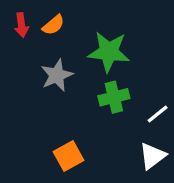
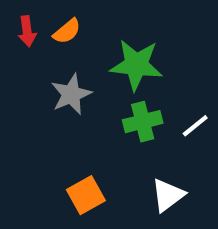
white line: (158, 114) -> (195, 126), moved
white triangle: (153, 156) -> (168, 195), moved

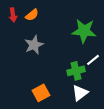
green star: (136, 65) -> (84, 31), moved
green cross: (143, 122) -> (76, 71), moved

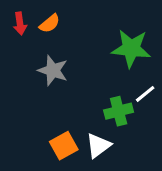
gray star: (34, 45) -> (53, 70), turned -30
white triangle: (80, 93) -> (98, 146), moved

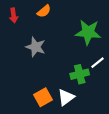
orange semicircle: (50, 23) -> (44, 11), moved

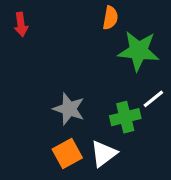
orange semicircle: (44, 11) -> (110, 18), moved, turned -40
gray star: (36, 47) -> (69, 109), moved

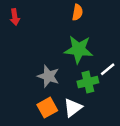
green star: (138, 51) -> (79, 50), moved

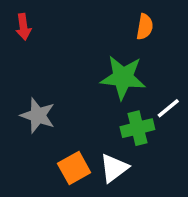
orange semicircle: (77, 12) -> (145, 27), moved
gray star: (48, 76) -> (38, 115), moved

